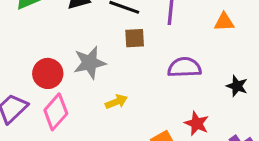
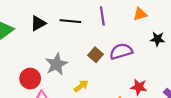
brown square: (135, 38) -> (95, 55), moved, turned -32
black star: (237, 86) -> (157, 39), moved

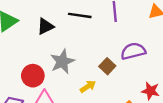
black triangle: (38, 23) -> (45, 26), moved
brown square: (95, 55) -> (107, 66), moved

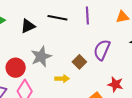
purple semicircle: (133, 51) -> (102, 50), turned -55
yellow arrow: (88, 87) -> (62, 79), turned 32

